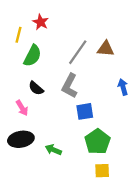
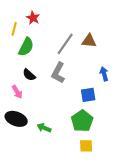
blue square: (85, 111) -> (88, 95), moved
black ellipse: (21, 139) -> (16, 119), turned 30

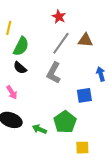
red star: (33, 18) -> (59, 17), moved
black semicircle: (29, 75) -> (20, 68), moved
green pentagon: (82, 121) -> (65, 122), moved

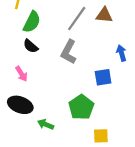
green arrow: (39, 129) -> (46, 124), moved

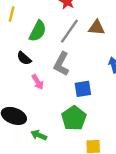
green semicircle: (32, 22) -> (38, 31), moved
pink arrow: (21, 74) -> (38, 82), moved
blue square: (103, 77) -> (83, 89), moved

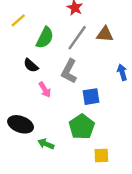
yellow line: (12, 14) -> (18, 20), turned 35

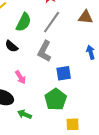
brown triangle: (105, 34) -> (86, 17), moved
pink arrow: (45, 90) -> (21, 77), moved

